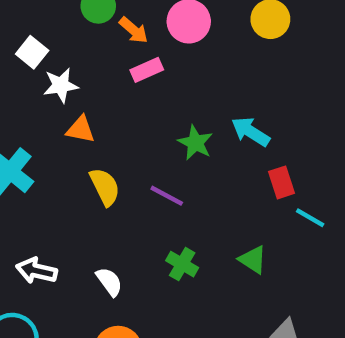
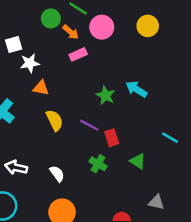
white square: (32, 52) -> (14, 45), turned 35
red rectangle: (281, 182) -> (112, 138), moved

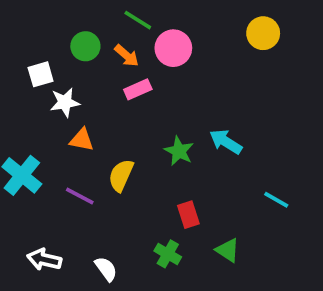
green circle: (51, 18) -> (85, 46), moved
yellow circle: (148, 26) -> (263, 33), moved
yellow semicircle: (55, 120) -> (121, 175), moved, turned -130
purple line: (89, 125) -> (80, 196), moved
cyan line: (170, 138) -> (276, 200), moved

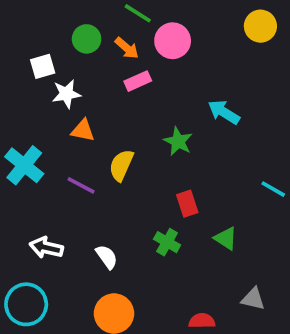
cyan arrow: (226, 142) -> (224, 112), moved

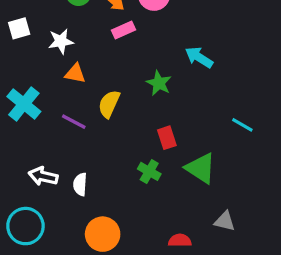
white square: (43, 66) -> (19, 28), moved
green triangle: (226, 238) -> (201, 168), size x1.5
white semicircle: (107, 257) -> (80, 184), moved, turned -140

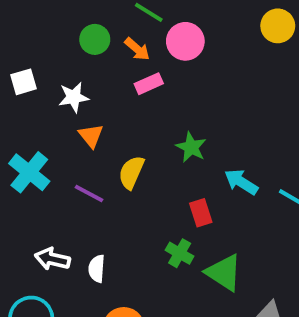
cyan arrow: (199, 57) -> (241, 182), moved
orange triangle: (75, 73) -> (91, 136), turned 40
green triangle: (201, 168) -> (224, 272), moved

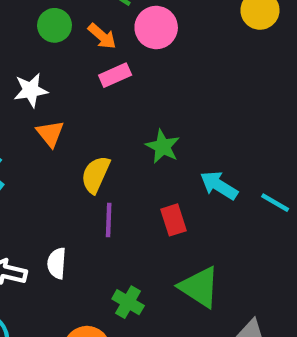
purple line: (89, 194) -> (109, 220), moved, turned 64
green cross: (180, 253) -> (128, 302), moved
white semicircle: (97, 269) -> (57, 263), moved

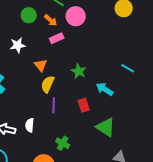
orange triangle: (50, 133) -> (41, 65), moved
cyan line: (275, 203) -> (128, 68), moved
green triangle: (199, 287) -> (106, 127), moved

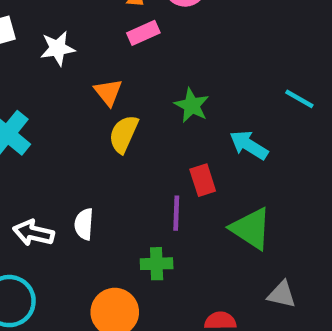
purple line: (54, 105) -> (176, 213), moved
green cross: (63, 143) -> (157, 264), turned -32

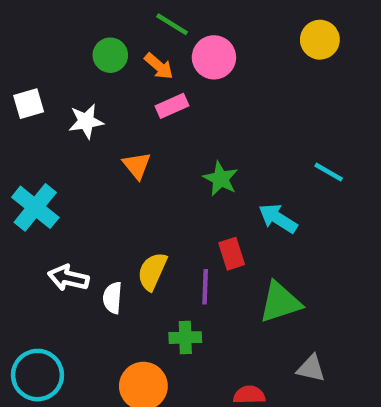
yellow semicircle: (124, 134) -> (152, 271), moved
green triangle: (251, 229) -> (280, 302), turned -51
white arrow: (33, 233) -> (68, 278), moved

